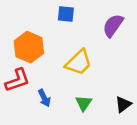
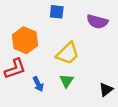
purple semicircle: (113, 25) -> (97, 22), turned -110
green triangle: (84, 103) -> (67, 81), moved

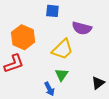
purple semicircle: (97, 22) -> (82, 28), moved
blue arrow: (38, 84) -> (49, 89), moved

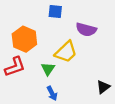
green triangle: (62, 75) -> (48, 69), moved

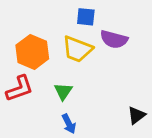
blue square: (55, 11) -> (86, 17), moved
yellow trapezoid: (66, 52) -> (77, 49), moved, turned 65

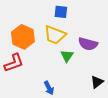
purple semicircle: (114, 39) -> (88, 44), moved
green triangle: (63, 91) -> (67, 56), moved

